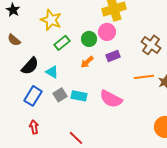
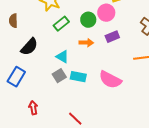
brown semicircle: (14, 40) -> (13, 21), turned 48
orange arrow: (87, 62) -> (86, 43), turned -136
cyan triangle: (52, 72) -> (62, 57), moved
blue rectangle: (33, 96) -> (16, 77), moved

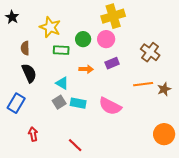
green circle: (88, 20) -> (83, 39), moved
brown semicircle: (13, 21) -> (25, 48), moved
green rectangle: (61, 24) -> (61, 50), turned 42
black semicircle: (29, 47) -> (29, 73), turned -66

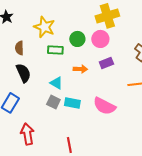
gray square: (59, 102) -> (53, 102), turned -32
red arrow: (33, 134) -> (27, 134), size x1.5
red line: (75, 145) -> (69, 145), turned 35

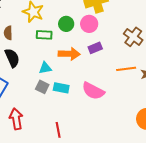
orange arrow: (80, 69) -> (69, 54), size x1.5
cyan triangle: (56, 83) -> (45, 68), turned -40

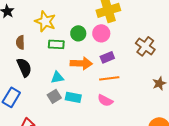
orange line: (126, 69) -> (109, 78), moved
gray square: (42, 87) -> (54, 96), turned 32
pink semicircle: (93, 91) -> (105, 100), size x0.7

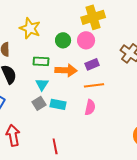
green rectangle: (56, 44) -> (41, 61), moved
cyan triangle: (57, 77) -> (42, 84), turned -48
pink semicircle: (105, 100) -> (90, 107), turned -105

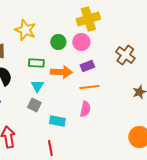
gray square: (39, 103) -> (34, 105), turned -32
cyan rectangle: (58, 104) -> (57, 121), moved

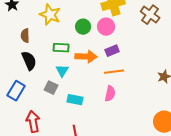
brown cross: (125, 55) -> (150, 15), moved
gray square: (34, 105) -> (51, 88), moved
cyan rectangle: (57, 121) -> (75, 100), moved

